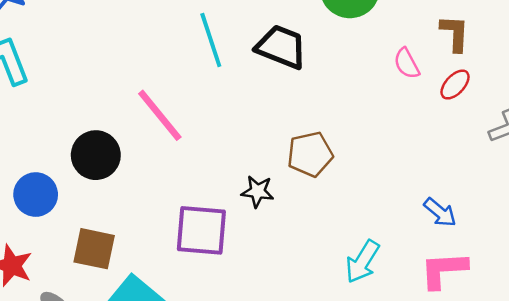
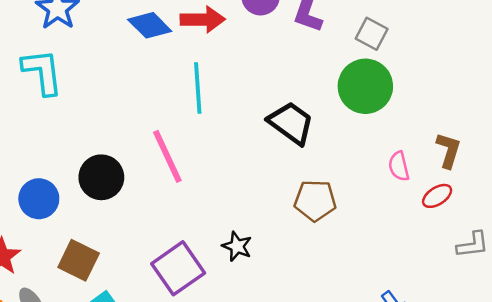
cyan line: (211, 40) -> (198, 88), moved
brown pentagon: (310, 154) -> (315, 200), moved
purple square: (201, 230) -> (178, 268), turned 36

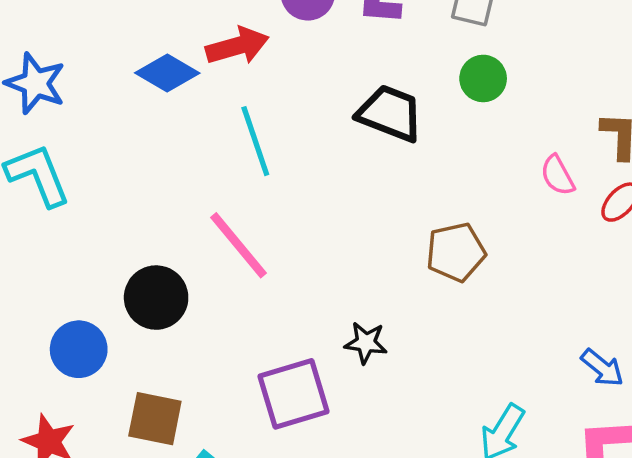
green circle: (365, 86) -> (483, 78), size x0.6
black trapezoid: (291, 123) -> (390, 113), moved
purple square: (178, 268) -> (293, 394), turned 33

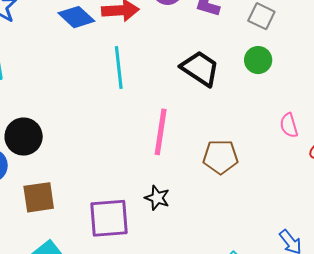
pink line: (239, 245) -> (161, 132), moved, turned 36
black circle: (156, 298) -> (24, 137), moved
brown square: (155, 419) -> (39, 197), moved, turned -32

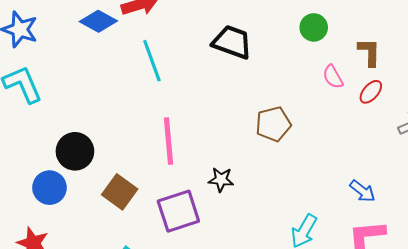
green circle: (258, 60) -> (314, 27), moved
pink line: (161, 132) -> (168, 141), moved
brown square: (39, 197) -> (120, 192), moved, turned -32

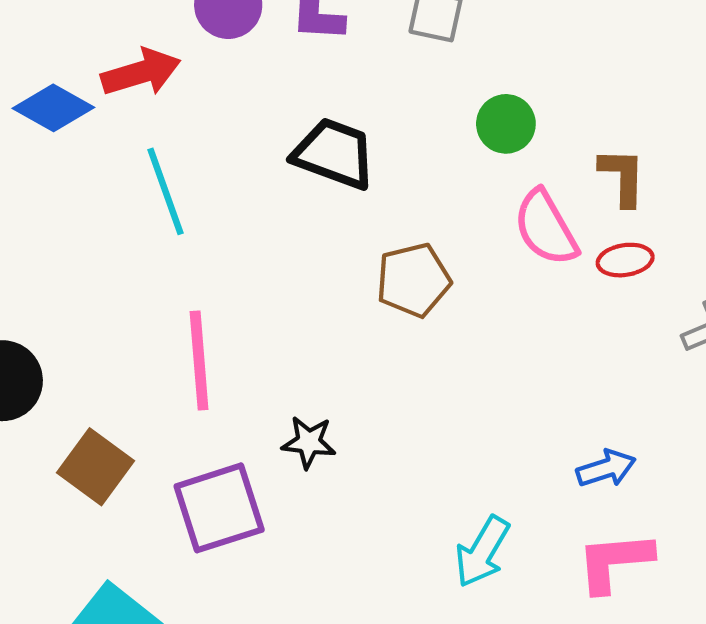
pink semicircle: (333, 77) -> (546, 228), size x1.5
red ellipse: (371, 92) -> (625, 260), turned 40
brown pentagon: (273, 124) -> (413, 280), moved
blue arrow: (363, 191) -> (606, 468), turned -56

